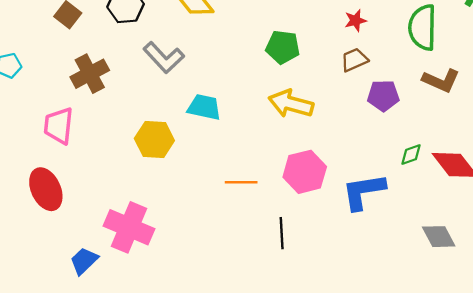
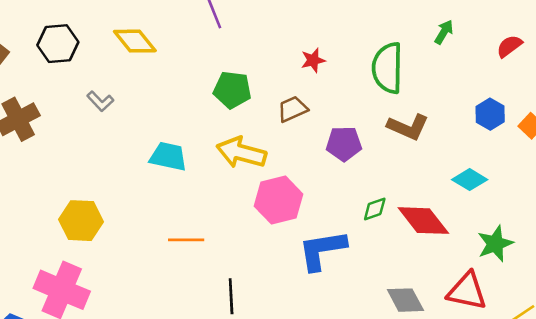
gray L-shape: (164, 57) -> (100, 101), size x0.6
brown trapezoid: (354, 60) -> (293, 109), moved
cyan trapezoid: (204, 107) -> (168, 156), moved
yellow hexagon: (154, 140) -> (81, 221), moved
pink hexagon: (305, 172) -> (278, 200), moved

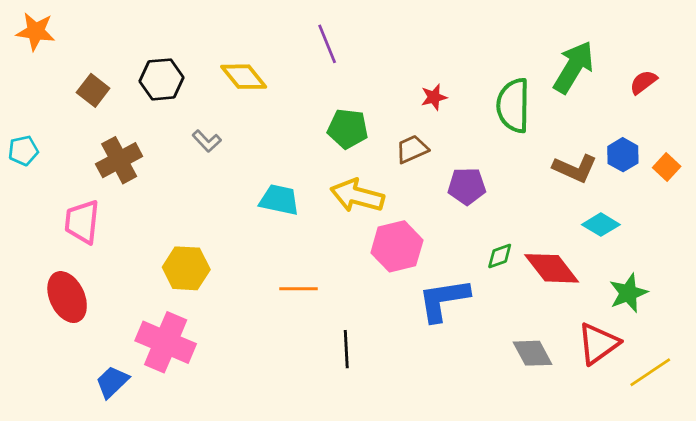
green arrow: (444, 32) -> (574, 67), size x2.0
brown L-shape: (408, 127) -> (575, 168), moved
red triangle: (467, 291) -> (598, 344), turned -48

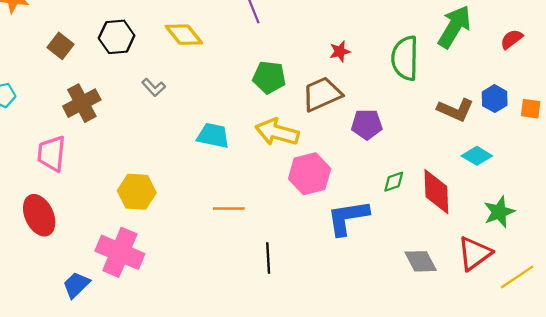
brown trapezoid: (412, 149) -> (322, 94), size x1.5
orange square: (667, 167) -> (531, 109), turned -35
red diamond: (552, 268) -> (436, 192), turned 36

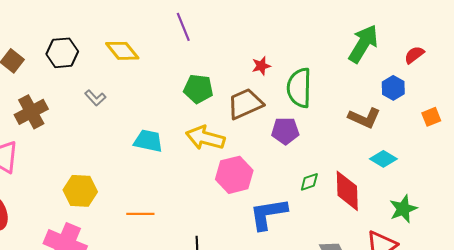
green semicircle: (405, 58) -> (299, 88), moved
blue hexagon: (495, 99) -> (393, 88), moved
orange square: (531, 109) -> (431, 117), turned -30
orange line: (229, 209) -> (140, 214), moved

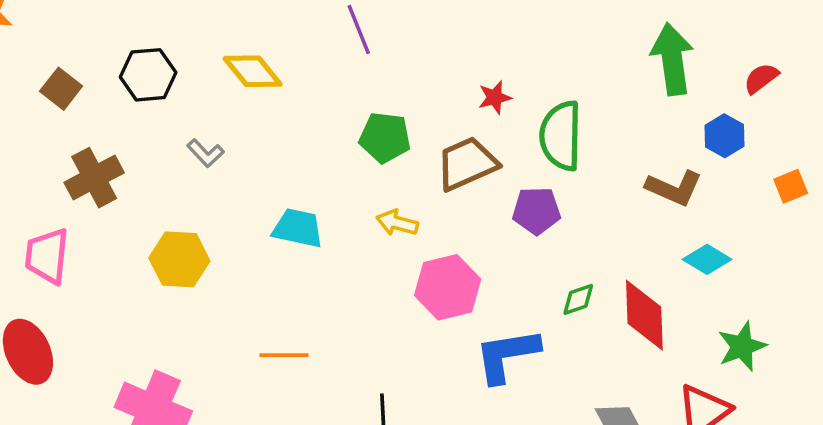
green arrow: (363, 44) -> (672, 59), turned -39
yellow arrow: (205, 138) -> (397, 223), size x0.6
yellow hexagon: (80, 191) -> (179, 259), moved

